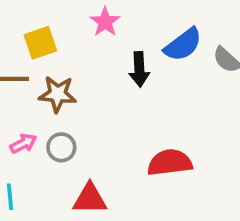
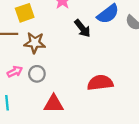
black arrow: (139, 69) -> (82, 28), turned -36

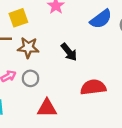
black arrow: (82, 28) -> (69, 52), moved

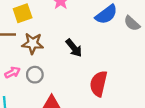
red semicircle: (93, 87) -> (98, 84), turned -70

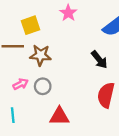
black arrow: (74, 48) -> (99, 60), moved

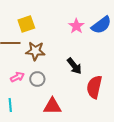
pink star: (68, 13) -> (76, 26), moved
black arrow: (99, 60) -> (74, 66), moved

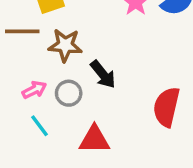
black arrow: (74, 66) -> (103, 74), moved
cyan line: (10, 105) -> (39, 126), moved, turned -32

